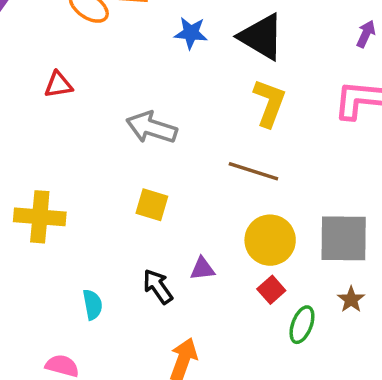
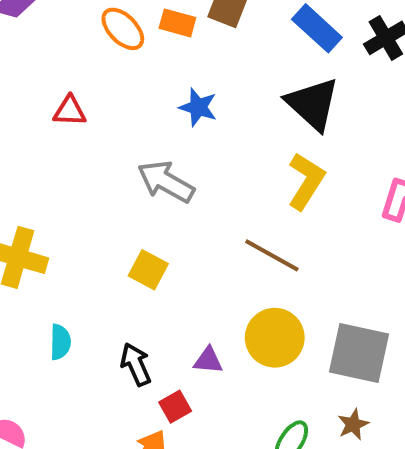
blue star: (191, 33) -> (198, 107), moved
purple triangle: (202, 269) -> (208, 360), moved
red square: (271, 290) -> (175, 407), moved
cyan semicircle: (93, 305) -> (60, 342), moved

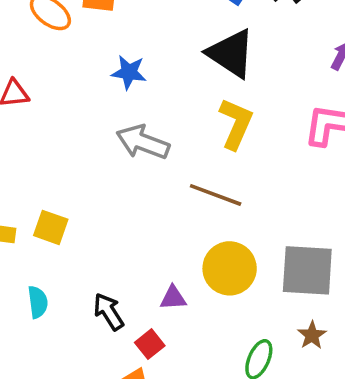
gray arrow: (166, 182) -> (143, 142), moved
yellow square: (148, 270) -> (51, 227), moved

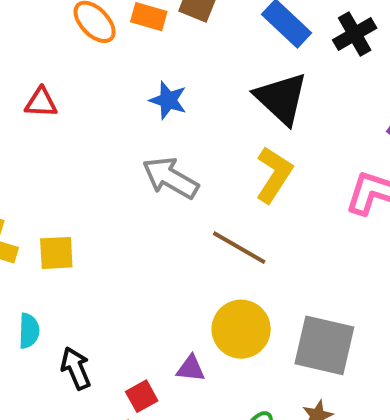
yellow square: (51, 227) -> (56, 253), turned -32
purple triangle: (173, 298) -> (191, 368), moved
black arrow: (109, 312) -> (76, 368), moved

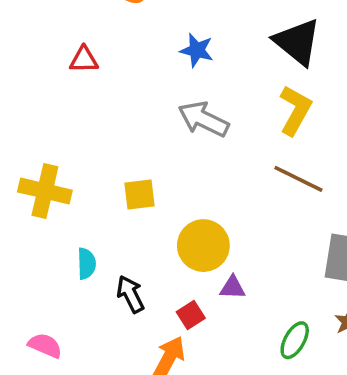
brown line: (239, 248) -> (298, 179), moved
yellow square: (56, 253) -> (140, 195), moved
yellow circle: (241, 329) -> (203, 246), moved

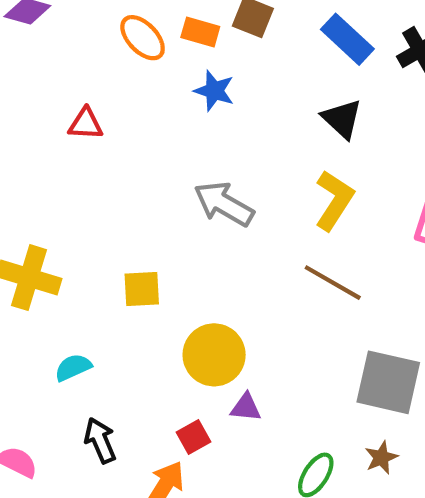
black triangle: (297, 42) -> (342, 119), size x0.7
blue star: (197, 50) -> (214, 91), moved
cyan semicircle: (86, 264) -> (73, 367), turned -116
black arrow: (130, 294) -> (100, 440), moved

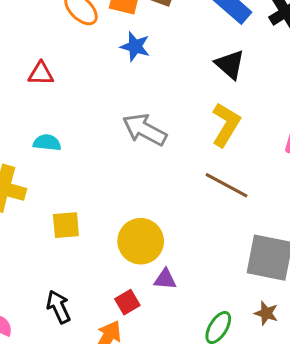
yellow square: (142, 289) -> (66, 225), moved
cyan semicircle: (73, 367) -> (47, 143), moved, turned 32
brown star: (381, 458) -> (266, 313), turned -30

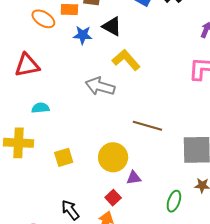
black triangle: (230, 64) -> (112, 26), moved
red triangle: (41, 74) -> (27, 65), size x1.5
yellow L-shape: (226, 125) -> (126, 60), moved, turned -60
brown line: (227, 185) -> (147, 126), moved

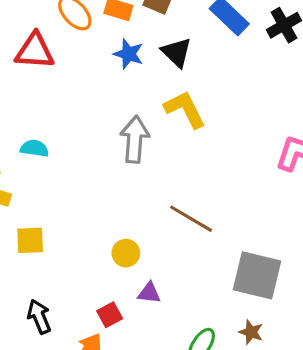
red triangle: (27, 65) -> (35, 51), moved
gray arrow: (100, 86) -> (135, 139), turned 64
yellow square: (64, 157) -> (30, 240), moved
yellow circle: (113, 157) -> (126, 253), size x0.6

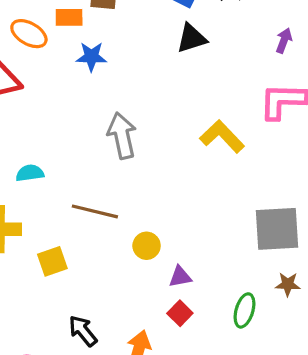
black triangle: (177, 52) -> (192, 38), moved, turned -44
yellow L-shape: (185, 109) -> (222, 136), moved
brown line: (191, 219) -> (95, 211), moved
red square: (110, 315) -> (180, 313), moved

